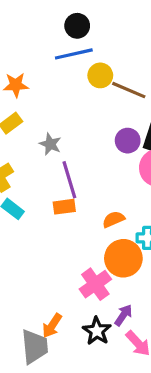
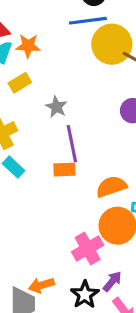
yellow circle: (100, 75) -> (112, 44), size x1.6
orange semicircle: (113, 219) -> (111, 187), size x1.4
orange arrow: (52, 326) -> (41, 285), turned 35

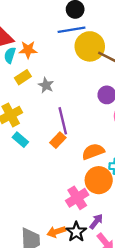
gray star: (56, 107) -> (46, 85), moved
orange rectangle: (64, 170) -> (58, 140), turned -42
orange arrow: (41, 285) -> (56, 232), moved

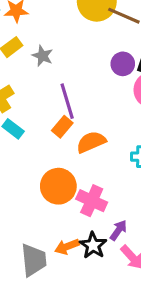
orange semicircle: (93, 151) -> (91, 142), moved
orange circle: (99, 180) -> (58, 186), moved
pink cross: (77, 198) -> (92, 201), turned -30

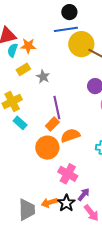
orange circle: (58, 186) -> (47, 148), moved

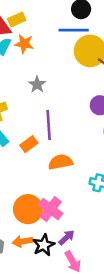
yellow rectangle: (23, 69) -> (17, 20), moved
orange rectangle: (52, 124) -> (29, 144), moved
orange circle: (47, 148) -> (28, 209), moved

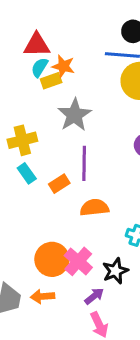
yellow rectangle: (17, 20) -> (51, 81), moved
gray star: (37, 84) -> (74, 115), size x1.6
black star: (44, 245) -> (115, 271), moved

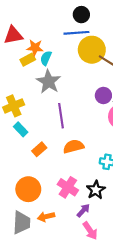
cyan semicircle: (40, 67) -> (46, 58), moved
orange rectangle: (59, 184) -> (39, 149), moved
orange circle: (52, 259) -> (28, 189), moved

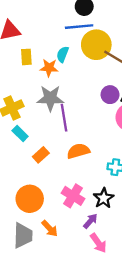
orange star: (35, 48) -> (49, 68), moved
cyan semicircle: (46, 58) -> (63, 54), moved
yellow rectangle: (28, 60) -> (26, 57), turned -64
gray star: (49, 82) -> (50, 98), moved, turned -30
orange arrow: (46, 217) -> (50, 228), turned -119

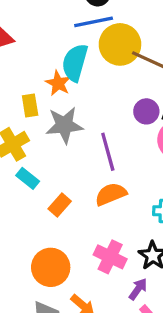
cyan semicircle: (63, 54) -> (75, 63), size x1.6
yellow rectangle: (26, 57) -> (30, 106), moved
orange star: (49, 68) -> (58, 83), turned 30
purple line: (64, 118) -> (108, 152), moved

